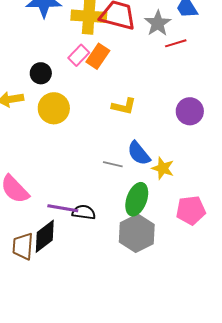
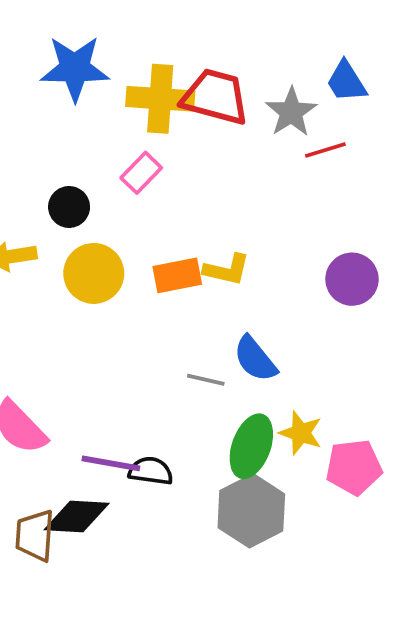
orange rectangle: (98, 56) -> (177, 275), moved, turned 45
yellow star: (163, 168) -> (301, 433), moved
black diamond: (45, 236) -> (77, 517), turned 40

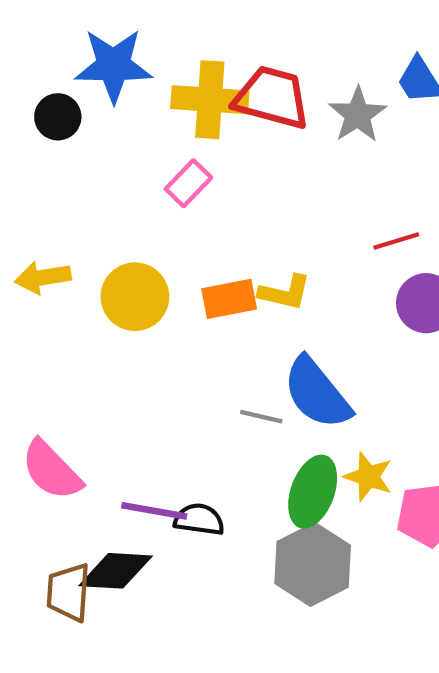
red line: (325, 150) -> (396, 241), moved
black circle: (69, 207) -> (58, 117), moved
blue semicircle: (255, 359) -> (317, 393), size x1.4

